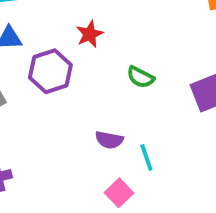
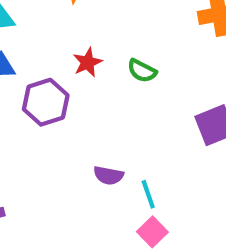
green semicircle: (141, 77) -> (142, 71), moved
pink square: (119, 193) -> (152, 232), moved

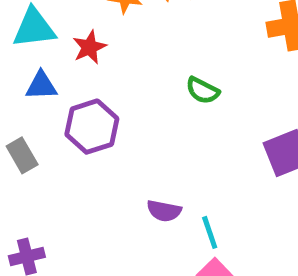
red star: (88, 62) -> (89, 47), moved

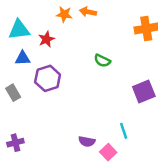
purple semicircle: (164, 211) -> (87, 141), moved
cyan line: (210, 232) -> (124, 131), moved

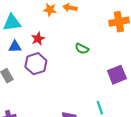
red star: (46, 39) -> (38, 39), moved

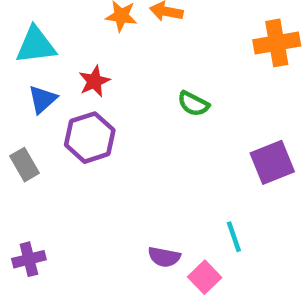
blue triangle: (15, 47) -> (42, 99), turned -40

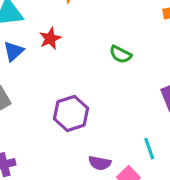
purple hexagon: (90, 138) -> (71, 113), moved

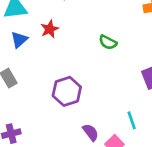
purple semicircle: (100, 163) -> (91, 132), turned -138

